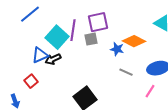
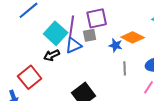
blue triangle: (40, 55) -> (74, 45), moved
gray line: (126, 72) -> (125, 68), turned 64
red square: (31, 81) -> (30, 77), size x1.6

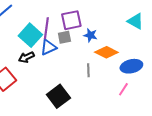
orange diamond: (133, 37) -> (106, 52), moved
blue star: (116, 45) -> (90, 35), moved
gray line: (125, 68) -> (88, 70), moved

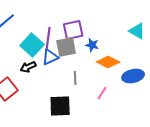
gray square: (64, 37) -> (66, 47), size x1.5
gray line: (88, 70) -> (75, 78), moved
pink line: (123, 89) -> (102, 93), moved
black square: (58, 96) -> (60, 106), turned 35

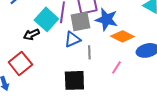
blue star: (92, 45) -> (106, 19), size x1.6
blue triangle: (50, 57) -> (72, 39), moved
black arrow: (28, 67) -> (31, 34), moved

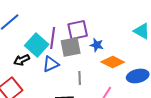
blue star: (106, 19) -> (97, 45), size x0.6
blue triangle: (72, 39) -> (51, 64), moved

